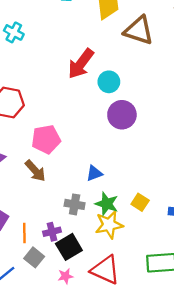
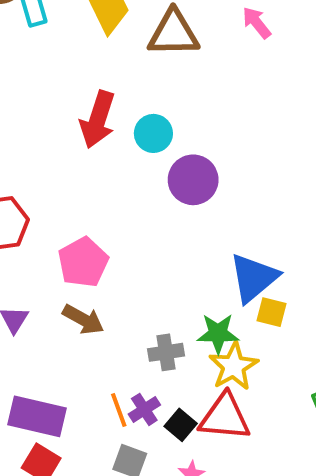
blue triangle: (94, 173) -> (254, 278), moved, size x1.8
orange line: (24, 233) -> (119, 410), moved
black square: (69, 247) -> (181, 425), size x0.7
red triangle: (105, 270) -> (225, 417), moved

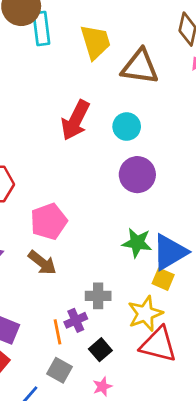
cyan circle: (153, 133) -> (127, 127), moved
yellow square: (272, 312) -> (163, 279), moved
green star: (218, 333) -> (137, 243), moved
purple cross: (144, 409) -> (76, 320), moved
red triangle: (225, 417) -> (158, 345), moved

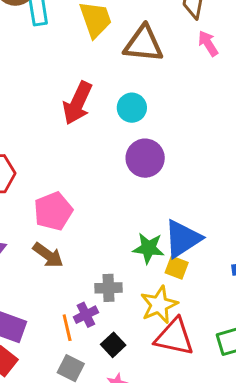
green star: (137, 243) -> (148, 248), moved

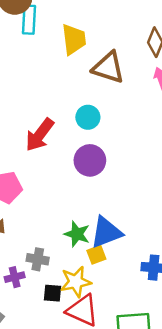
red arrow: (77, 103) -> (40, 135), moved
yellow square: (177, 268) -> (96, 255), turned 36
black square: (113, 345) -> (52, 293), moved, turned 36

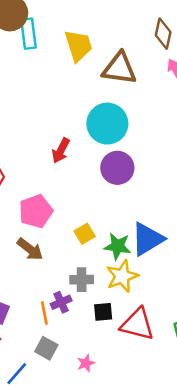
cyan circle: (88, 117) -> (107, 124), size x1.6
red arrow: (40, 135) -> (61, 151), size x0.7
yellow square: (96, 255) -> (85, 234), moved
yellow star: (76, 282) -> (122, 276), moved

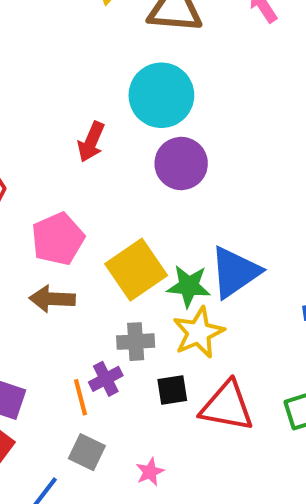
yellow square: (85, 234) -> (136, 270), size x1.8
brown arrow: (30, 249) -> (52, 299), turned 148

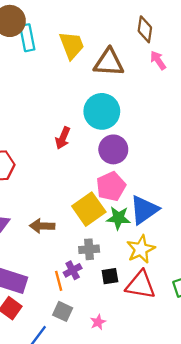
pink pentagon: (58, 239) -> (111, 186), moved
yellow star: (199, 333) -> (141, 249), moved

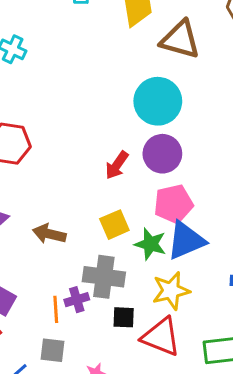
red arrow: (63, 138) -> (117, 165), moved
pink pentagon: (111, 186) -> (173, 204), moved
yellow square: (89, 209) -> (114, 225), size x0.7
gray cross: (89, 249) -> (104, 277), size x1.5
gray square: (63, 311) -> (53, 350), turned -30

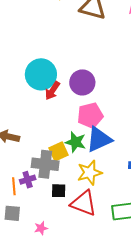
cyan circle: (158, 101) -> (41, 74), moved
yellow square: (114, 225) -> (58, 151), moved

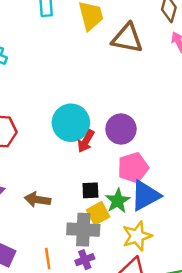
green star: (75, 142) -> (118, 201), turned 30
purple cross: (28, 180) -> (85, 260), moved
black square: (59, 191) -> (90, 190), moved

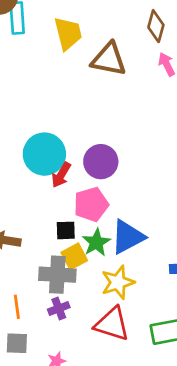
pink pentagon: (133, 168) -> (91, 204), moved

